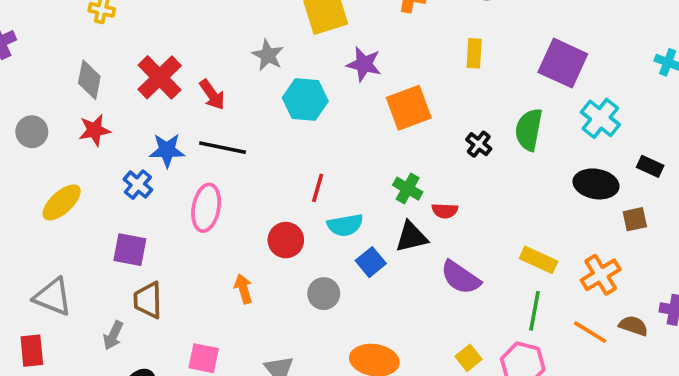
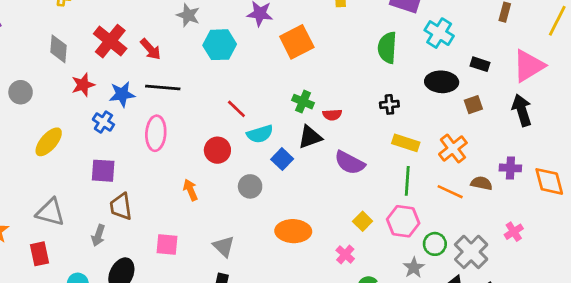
red star: (95, 130) -> (83, 85), moved
black cross: (479, 144) -> (389, 104), moved, turned -36
red line: (318, 188) -> (236, 109), turned -55

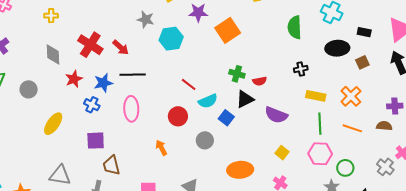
brown semicircle: (482, 183) -> (384, 126), moved
yellow square: (363, 221) -> (282, 153), moved
gray cross: (471, 252) -> (385, 167), moved, size x0.7

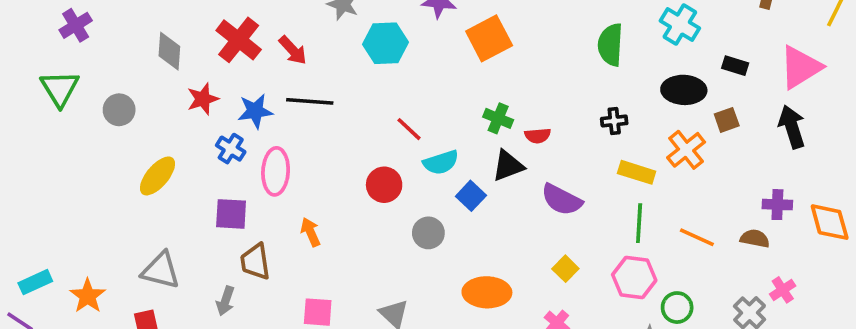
orange cross: (351, 96) -> (686, 150), moved
pink ellipse: (131, 109) -> (276, 171), moved
orange arrow: (161, 148) -> (310, 232), moved

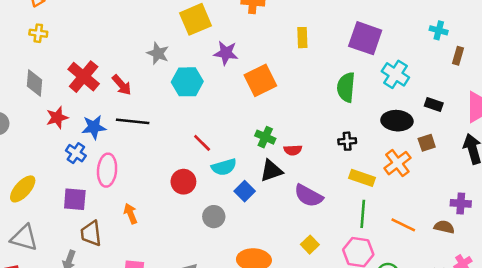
yellow ellipse: (157, 176) -> (23, 189), moved

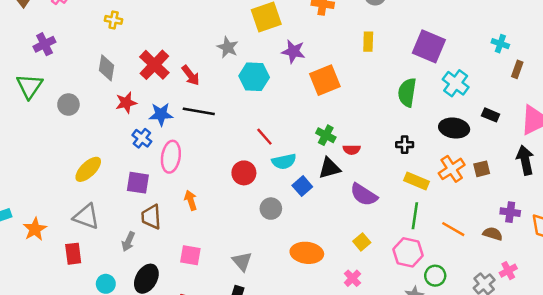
brown square: (427, 143) -> (482, 169), moved

